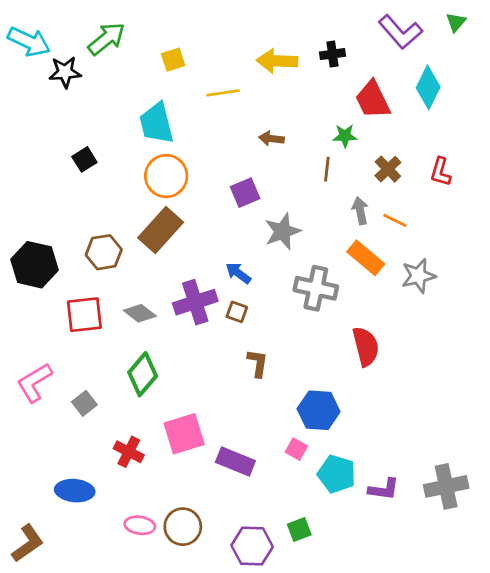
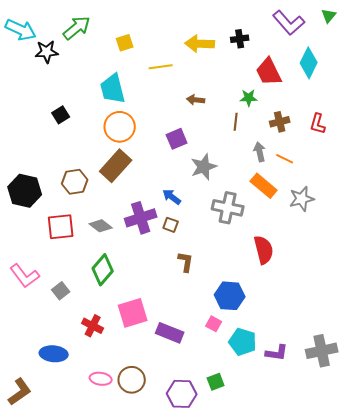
brown cross: (388, 169) -> (280, 122), turned 30
pink L-shape: (34, 383) -> (25, 276), turned -96

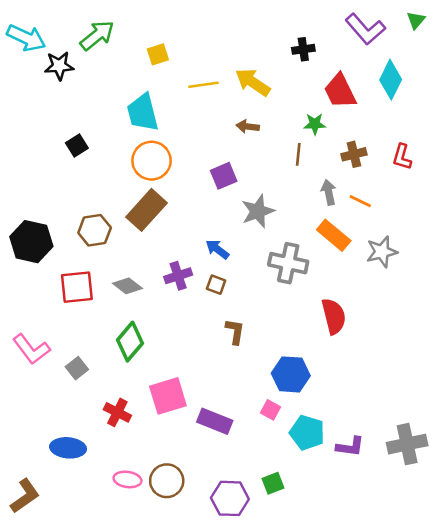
yellow arrow: (200, 44) -> (253, 82), moved, turned 32
purple cross: (141, 218) -> (178, 276), size x0.7

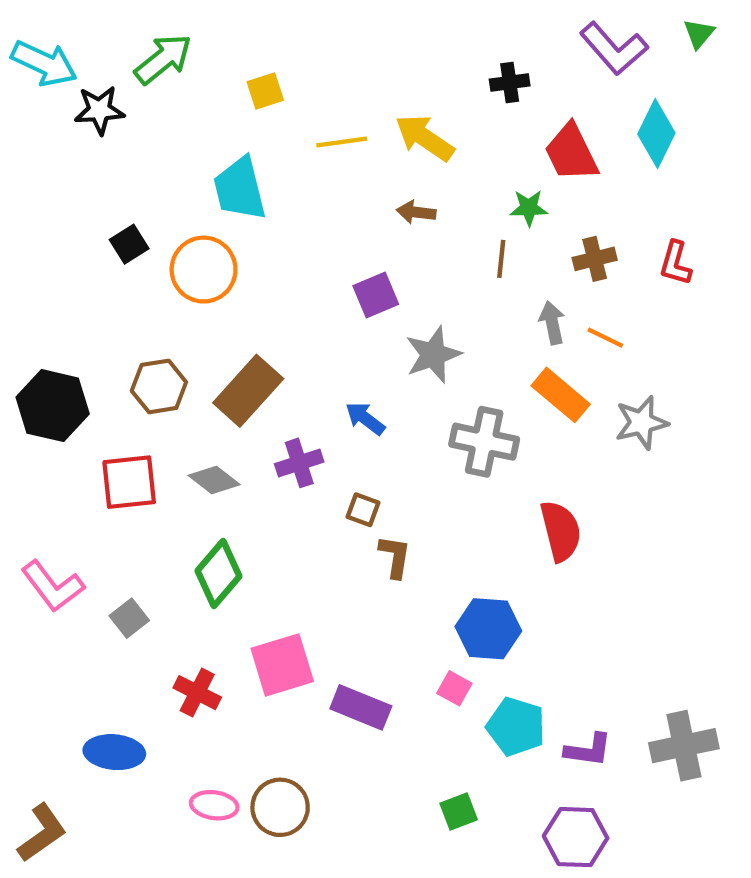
orange circle: (152, 161) -> (204, 270), moved
brown rectangle: (146, 210) -> (248, 391), moved
brown square: (216, 285) -> (363, 510), moved
purple hexagon: (230, 498) -> (576, 837), moved

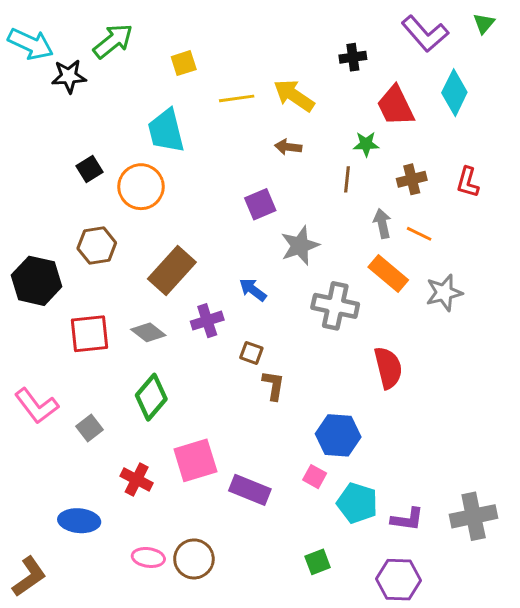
brown hexagon: (159, 386) -> (97, 246), moved

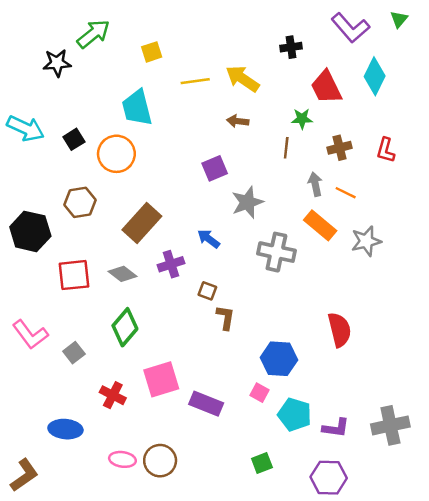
cyan arrow: (31, 44) -> (25, 128), moved
red semicircle: (388, 368) -> (340, 330), moved

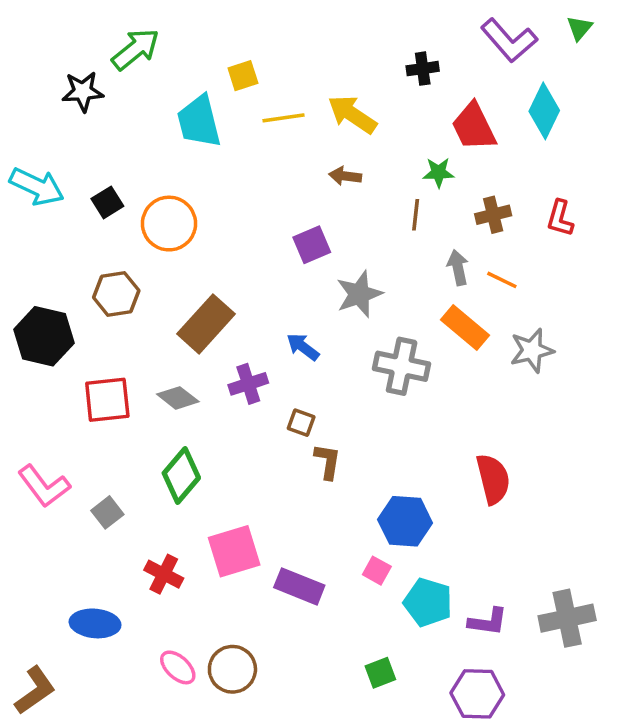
yellow square: (152, 52) -> (243, 76), moved
cyan trapezoid: (137, 108) -> (199, 121), moved
pink ellipse: (122, 459) -> (178, 667), turned 35

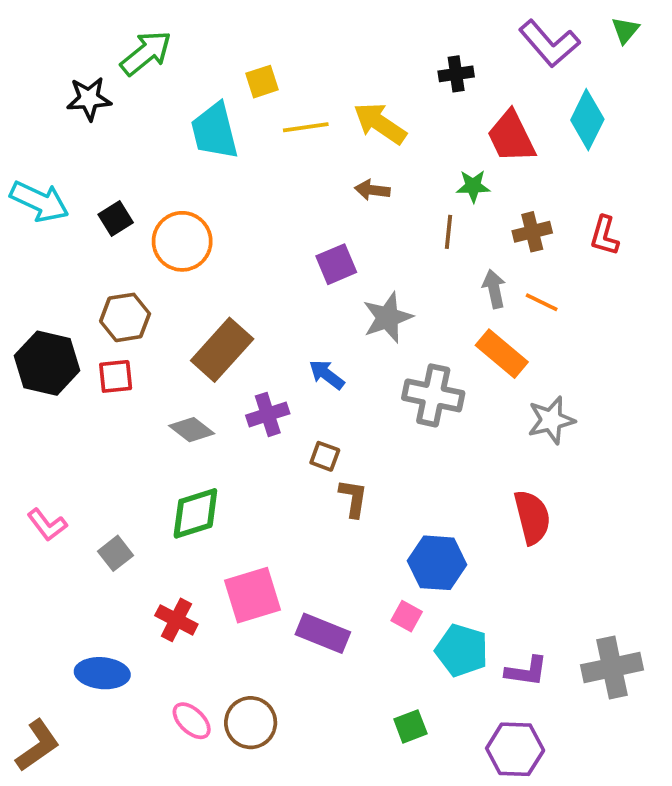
gray star: (532, 350) -> (551, 420), moved
red square: (107, 400) -> (116, 376), moved, size x0.7
green diamond: (181, 475) -> (195, 513), turned 32
pink L-shape: (44, 486) -> (47, 525), size x0.7

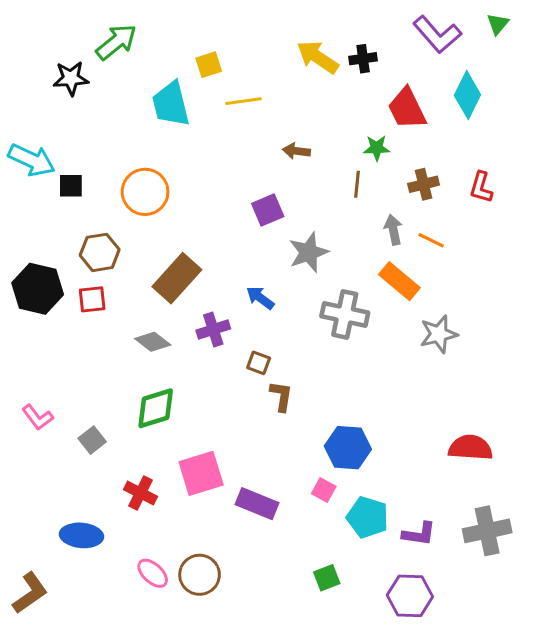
yellow arrow: (380, 123) -> (318, 57), moved
black square: (116, 219) -> (71, 186), moved, turned 32
red semicircle: (532, 517) -> (470, 448), moved, turned -72

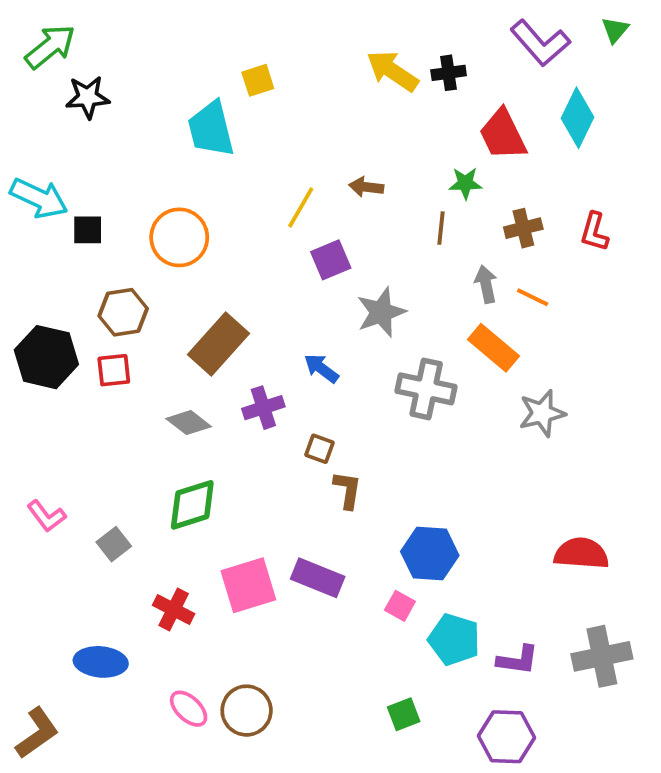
green arrow: (116, 42) -> (50, 47), moved
yellow line: (243, 101) -> (301, 207), moved, turned -52
purple rectangle: (257, 504) -> (318, 578), moved

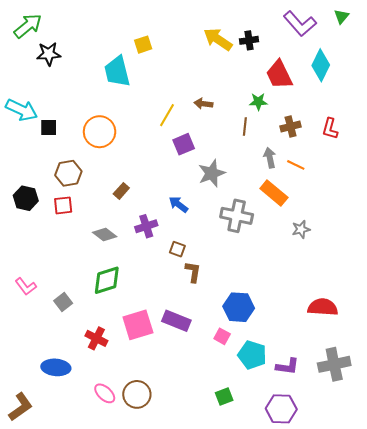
brown rectangle: (218, 344) -> (121, 191), size x0.5
black hexagon: (46, 357) -> (26, 198), size x0.7
gray star: (542, 413) -> (301, 229), size x0.7

